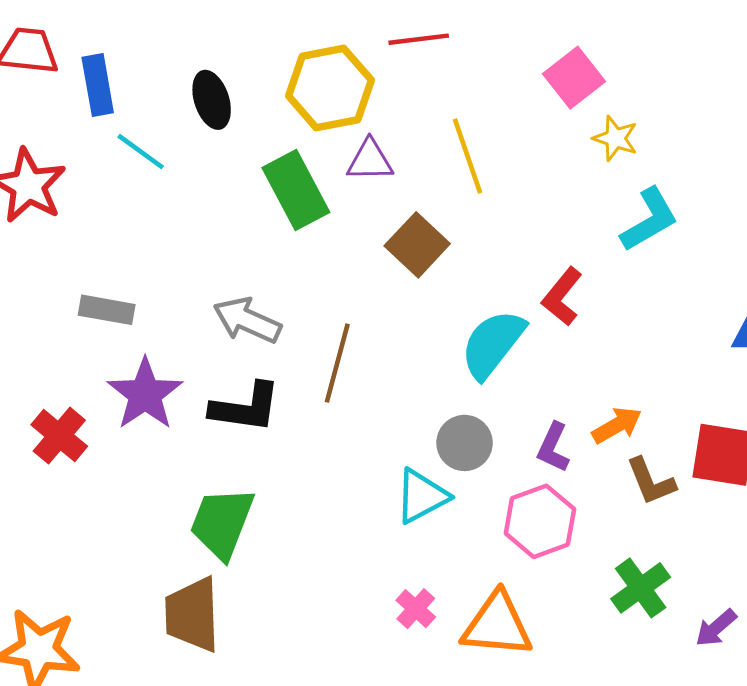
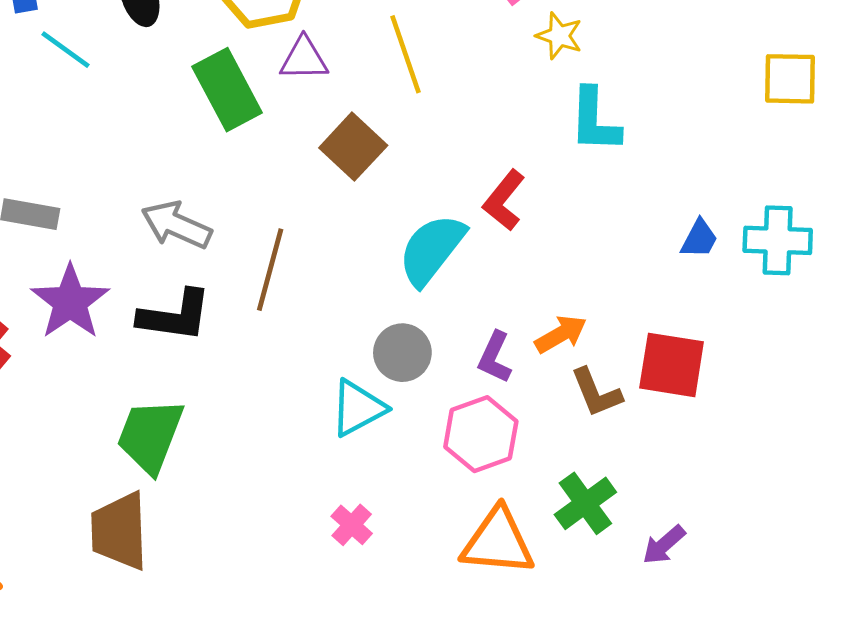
cyan L-shape: (649, 220) -> (595, 120), turned 122
orange triangle: (497, 625) -> (498, 542), moved

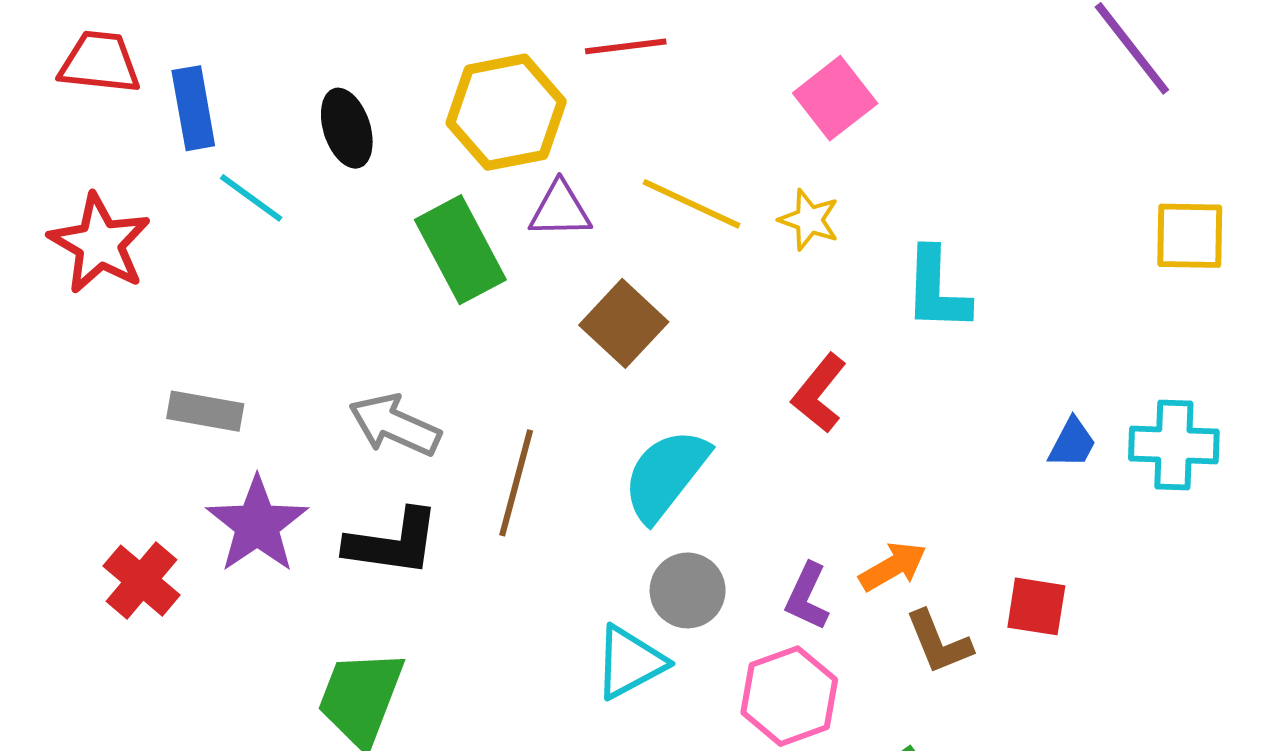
yellow star: (559, 36) -> (809, 220), moved
yellow line: (405, 54) -> (692, 204), turned -46
cyan semicircle: (432, 250) -> (666, 475), moved
red square: (672, 365) -> (1036, 606), size x0.7

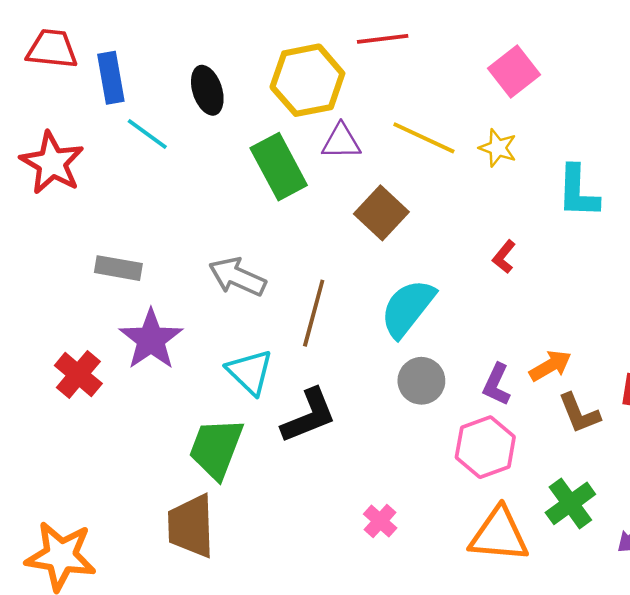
red L-shape: (819, 393) -> (504, 257), size x0.7
black L-shape: (393, 543) -> (309, 416), moved, turned -30
cyan triangle: (630, 662) -> (250, 372), moved, turned -48

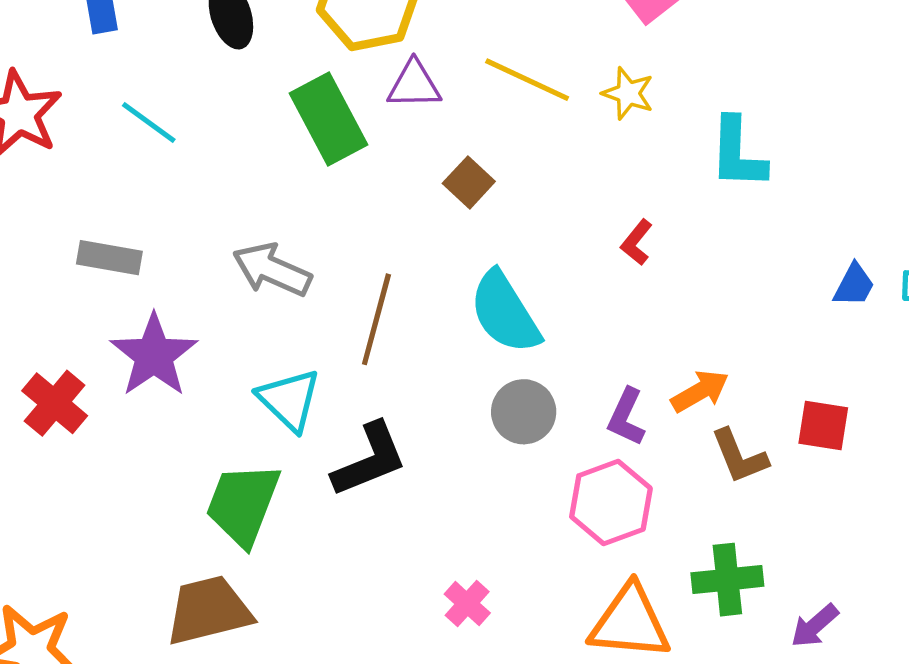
cyan line: (147, 134) -> (149, 122), moved
brown square: (381, 213) -> (469, 182), size x0.7
cyan semicircle: (408, 308) -> (505, 312), turned -70
green cross: (570, 503) -> (727, 580), turned 30
brown trapezoid: (191, 526) -> (209, 610), turned 78

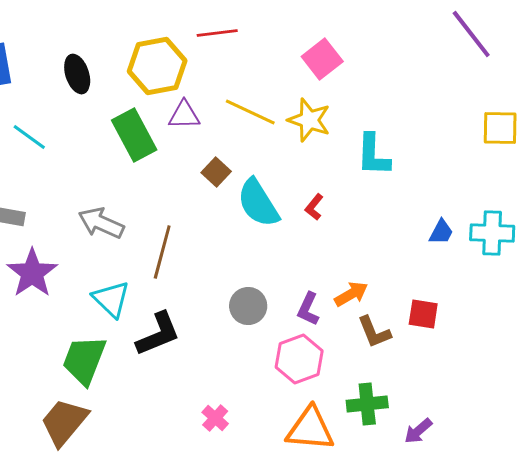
yellow star: (628, 93) -> (309, 120), size x1.4
cyan semicircle: (505, 312) -> (258, 203), moved
brown trapezoid: (209, 610) -> (64, 422), turned -36

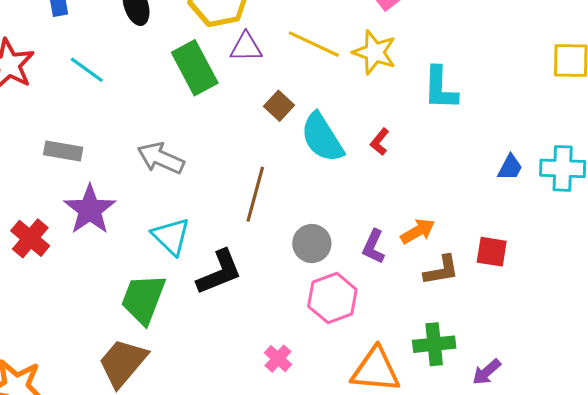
brown line: (162, 252) -> (255, 194), moved
brown L-shape: (374, 332) -> (441, 270), turned -78
pink hexagon: (299, 359) -> (332, 298), moved

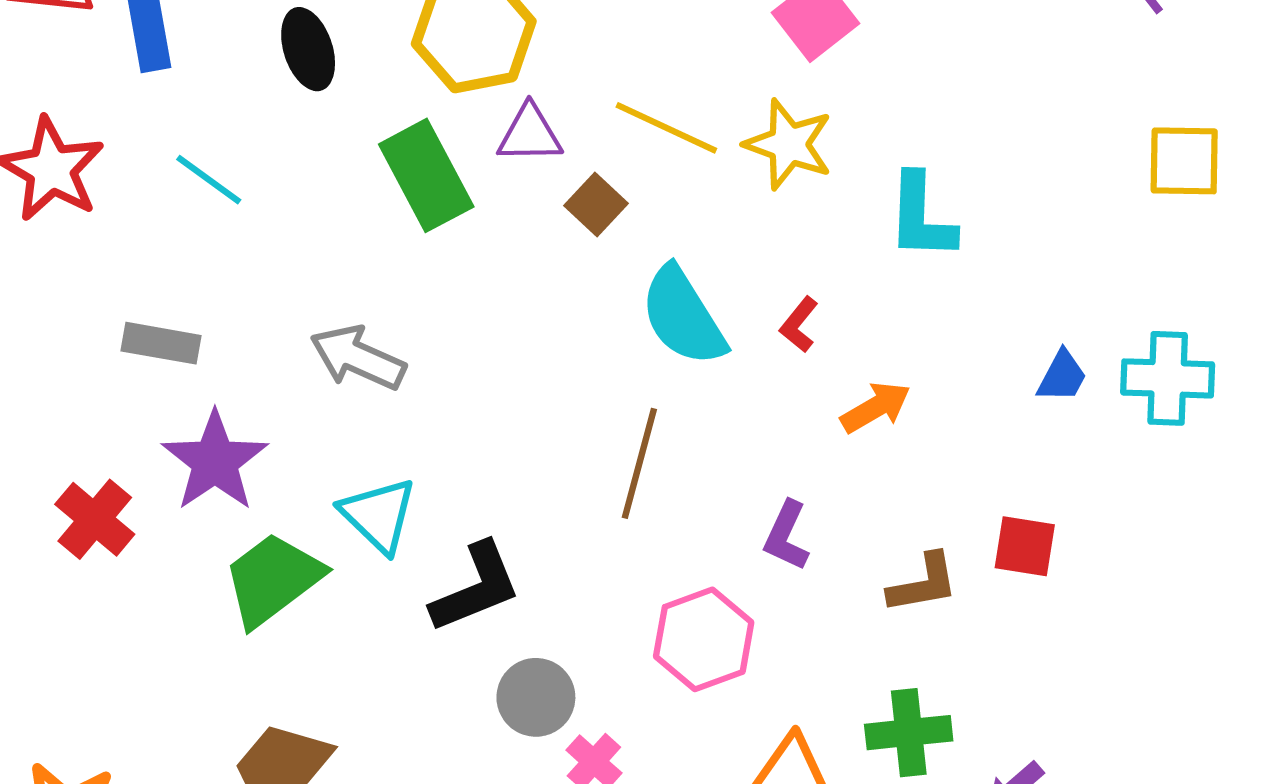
brown square: (279, 106) -> (596, 204), moved
brown line: (255, 194) -> (639, 463), moved
orange arrow: (418, 231) -> (876, 407), moved
gray circle: (312, 243) -> (536, 697), moved
green trapezoid: (143, 299) -> (273, 579), moved, turned 32

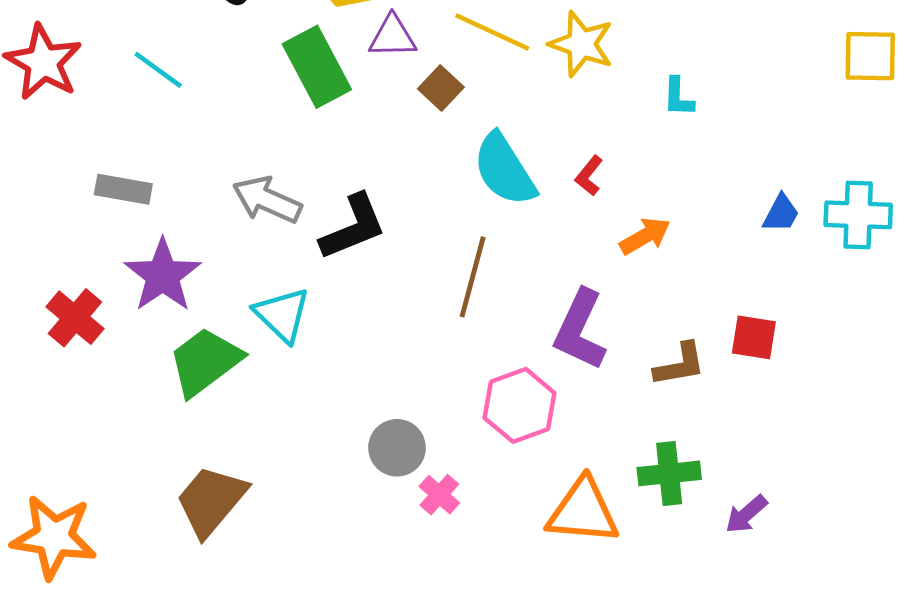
cyan L-shape: (921, 217) -> (678, 97), size x0.6
purple L-shape: (787, 536) -> (580, 330), size x1.6
black L-shape: (476, 588) -> (353, 227), moved

